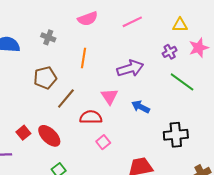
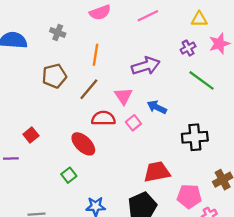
brown line: (66, 99) -> (89, 89), moved
red ellipse: (49, 136) -> (83, 144), moved
pink square: (103, 142) -> (133, 123), moved

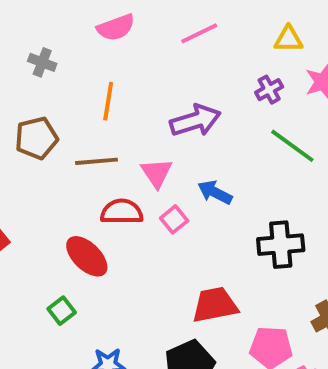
brown line: (89, 89) -> (96, 161), turned 45

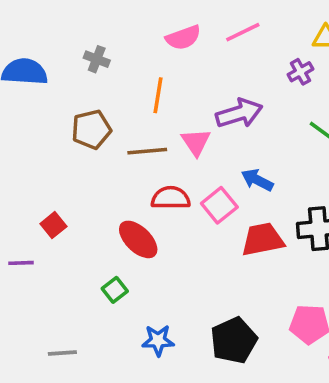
pink semicircle: (116, 28) -> (183, 38), moved
purple cross: (269, 90) -> (300, 72), moved
pink triangle: (157, 173) -> (196, 142), moved
pink square: (174, 219) -> (219, 205), size x1.4
red trapezoid: (215, 305) -> (263, 239), moved

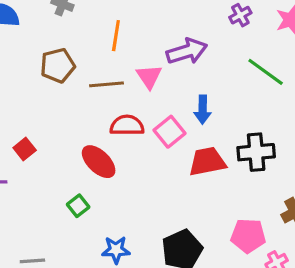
blue arrow: (257, 180) -> (203, 110), turned -116

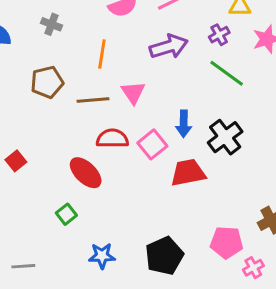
purple arrow: (187, 51) -> (169, 47), moved
green line: (266, 72) -> (227, 73), moved
black cross: (256, 152) -> (225, 137), moved, turned -32

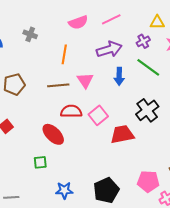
brown pentagon: (47, 82) -> (14, 84), moved
blue arrow: (184, 124) -> (119, 76), moved
green square: (66, 214) -> (40, 162), turned 32

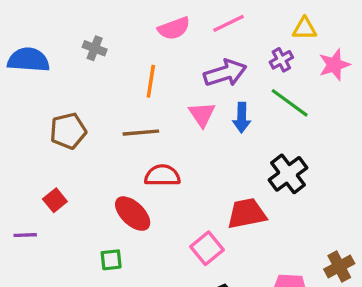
pink triangle: (85, 80) -> (202, 114), moved
pink square: (98, 115) -> (207, 248), moved

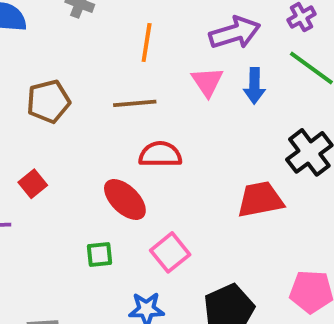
pink square: (207, 248) -> (170, 252), moved

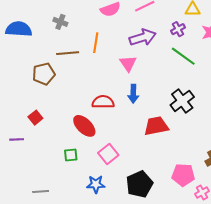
blue arrow: (254, 86) -> (133, 94), moved
brown line: (135, 103) -> (68, 53), moved

